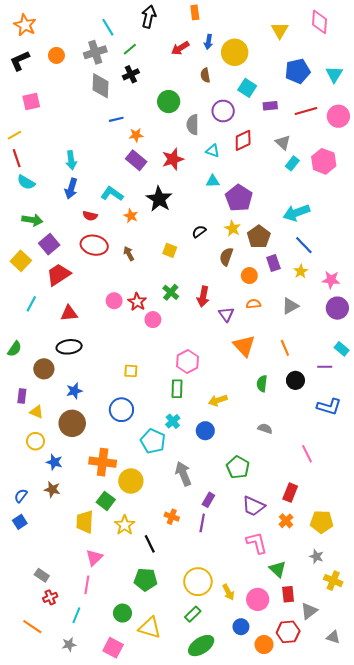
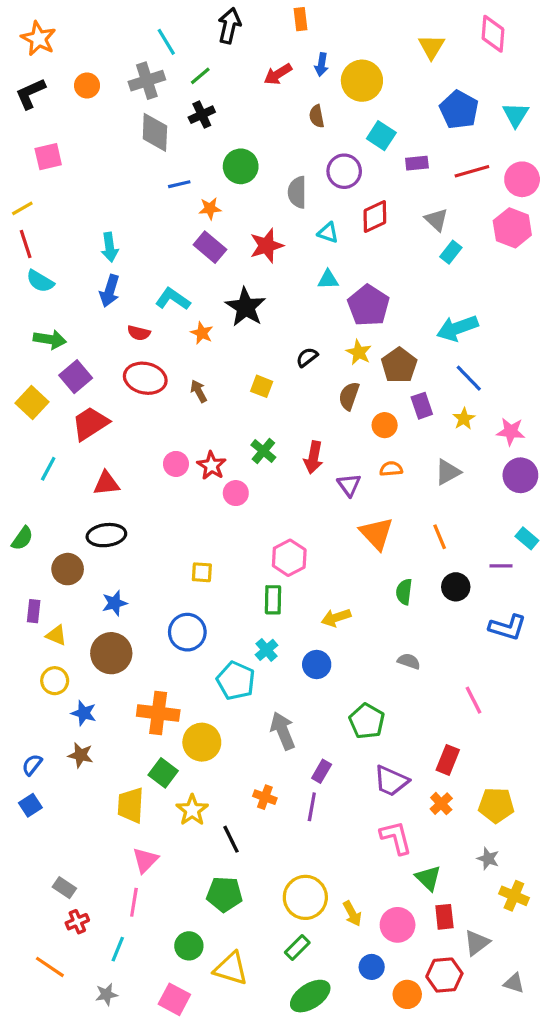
blue pentagon: (298, 71) -> (459, 110), turned -30
green circle: (169, 102) -> (241, 166), moved
pink hexagon: (324, 161) -> (512, 228), moved

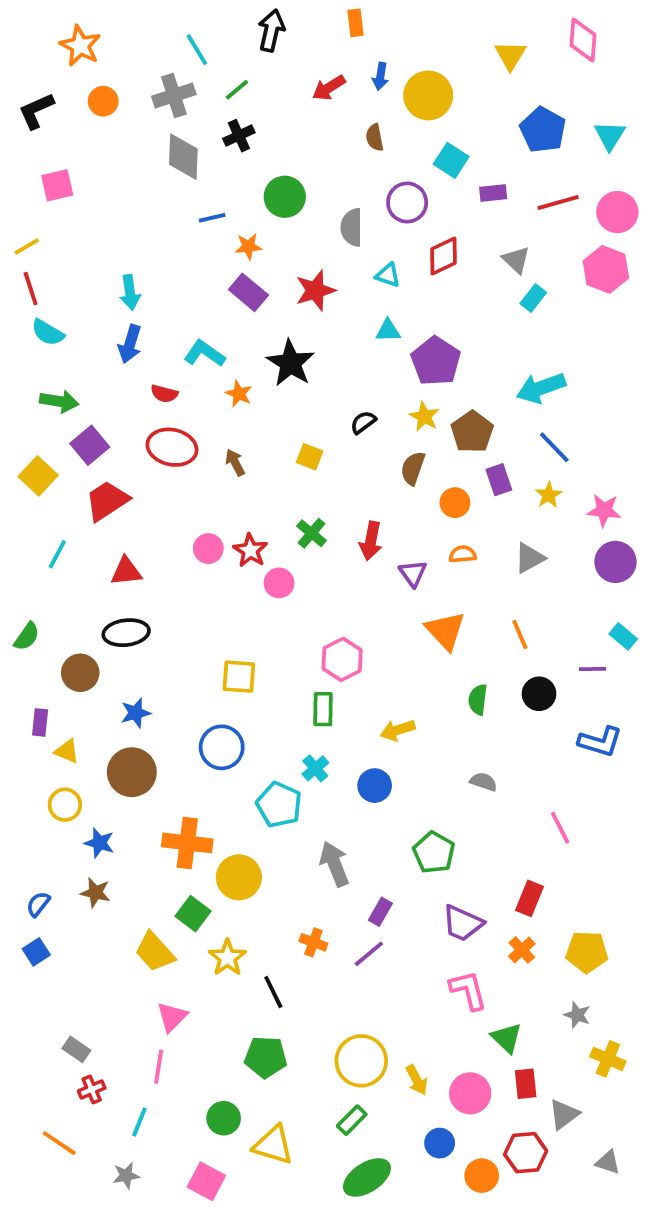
orange star: (38, 39) -> (80, 46), moved
yellow square: (202, 572) -> (239, 677), size x1.4
yellow trapezoid: (131, 805) -> (155, 952), turned -45
purple line: (312, 807) -> (369, 954), turned 40

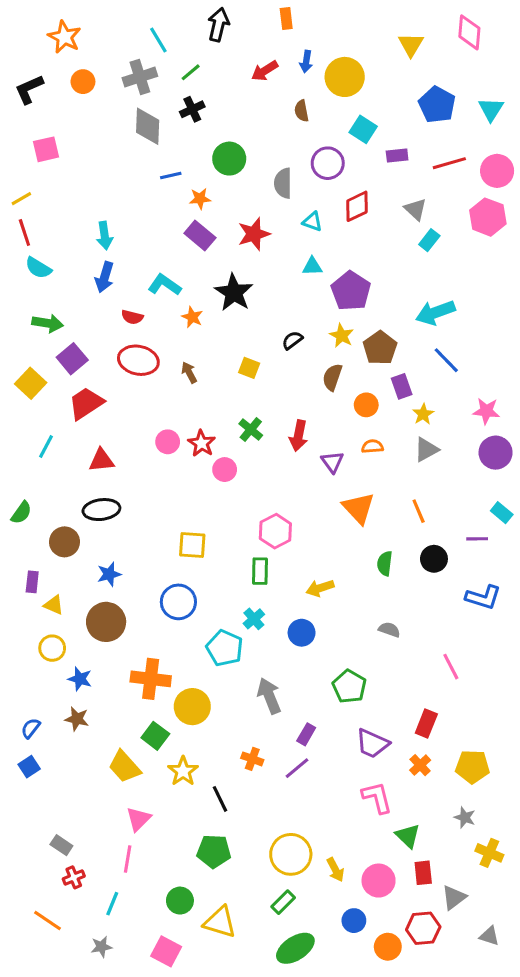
yellow star: (549, 495) -> (423, 414), moved

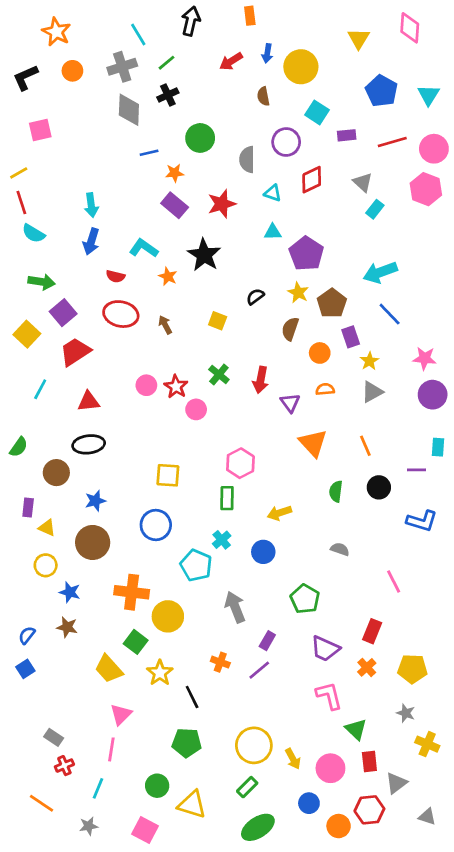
cyan rectangle: (502, 513) -> (438, 447), turned 54

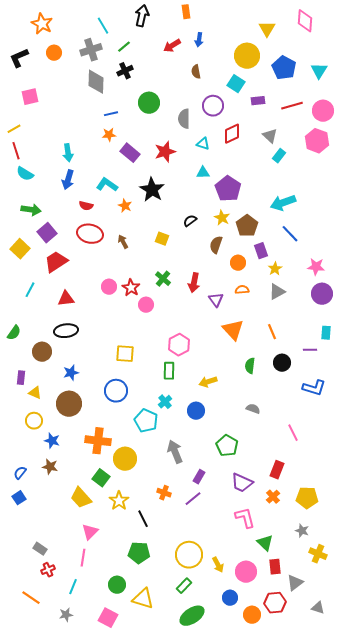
yellow circle: (301, 67) -> (247, 56), moved
orange star: (175, 173) -> (109, 135), moved

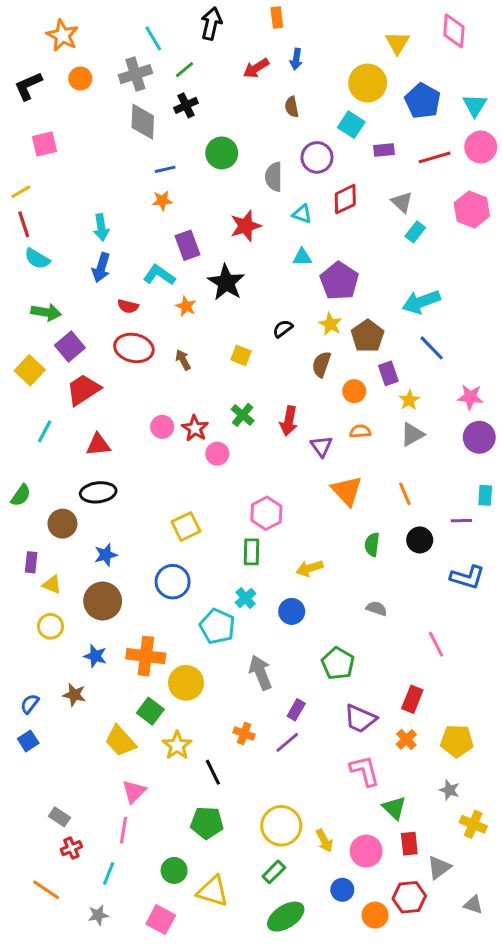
pink circle: (323, 111) -> (481, 147), moved
purple rectangle: (130, 153) -> (187, 245), moved, turned 30
yellow square: (125, 354) -> (186, 527), turned -30
blue star: (52, 441) -> (95, 656), moved

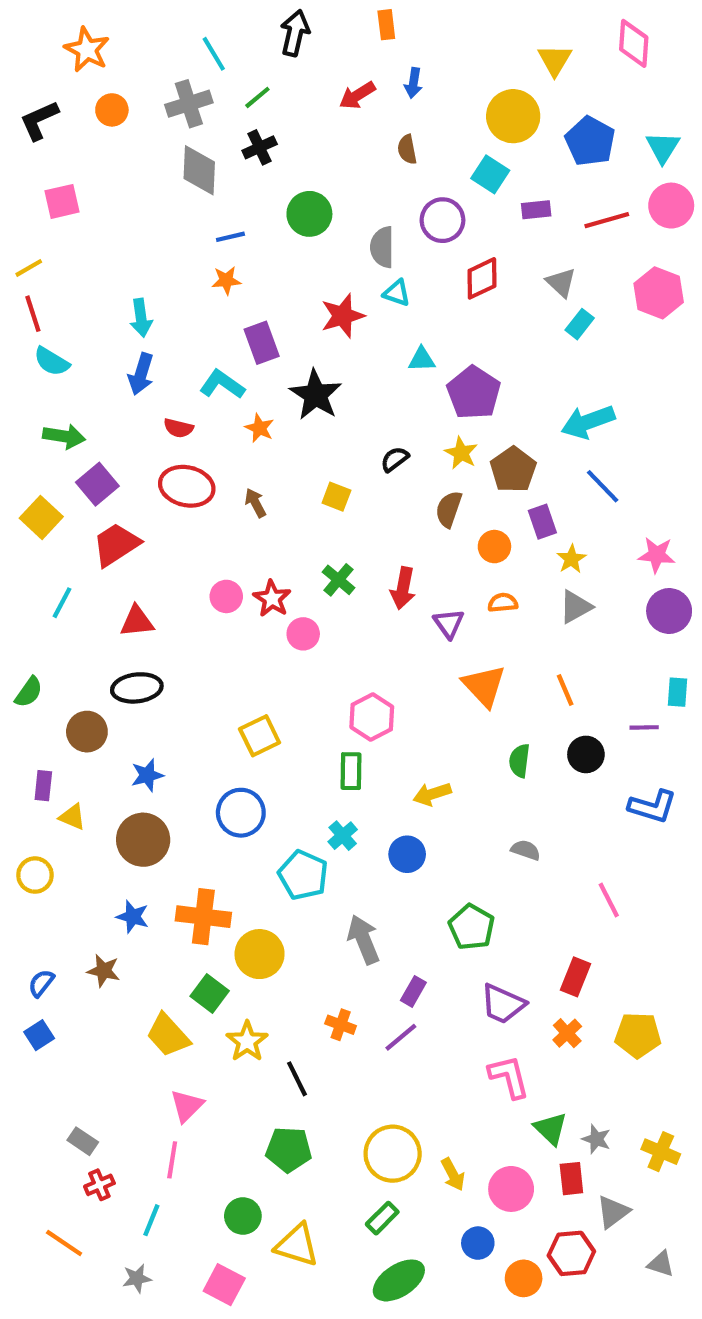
cyan triangle: (302, 214) -> (397, 293), moved
yellow circle: (51, 626) -> (35, 875), moved
gray star: (449, 790) -> (596, 1139), moved

